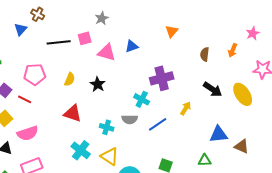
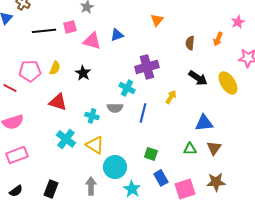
pink pentagon: (35, 74) -> (30, 71), moved
blue line: (158, 124) -> (143, 113), turned -42
brown triangle: (242, 146) -> (214, 148), moved, turned 42

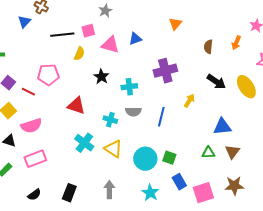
yellow semicircle: (55, 68) -> (79, 54), moved
cyan cross: (127, 88) -> (129, 87), moved, turned -35
cyan circle: (115, 167) -> (145, 159), moved

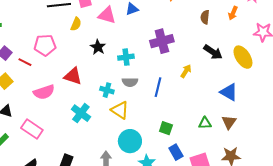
pink semicircle: (31, 126) -> (44, 92), moved
blue triangle: (222, 127) -> (229, 92), moved, turned 36
yellow triangle: (113, 149) -> (120, 110), moved
pink rectangle: (35, 159) -> (32, 129), turned 55
cyan circle: (145, 159) -> (130, 141), moved

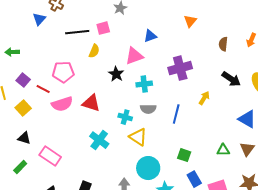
pink triangle: (107, 15) -> (134, 56), moved, turned -36
pink semicircle: (44, 92) -> (62, 104), moved

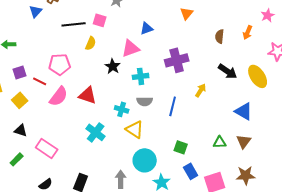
pink square: (103, 28) -> (100, 20), turned 32
purple square: (23, 80) -> (20, 72), turned 32
pink semicircle: (62, 104) -> (59, 96), turned -35

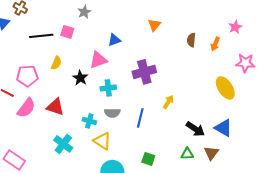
brown semicircle: (220, 36) -> (191, 40), moved
yellow semicircle: (91, 43) -> (56, 63), moved
black arrow: (228, 71) -> (195, 129), moved
blue triangle: (244, 111) -> (223, 128), moved

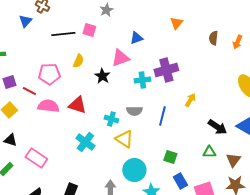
cyan cross: (108, 88) -> (142, 80), moved
pink semicircle: (26, 108) -> (48, 106), turned -120
brown triangle: (211, 153) -> (233, 160), moved

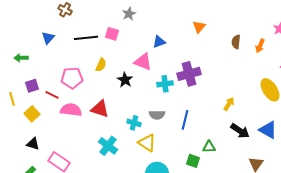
blue triangle: (25, 21) -> (48, 38), moved
pink triangle: (120, 58) -> (143, 62), turned 42
yellow arrow: (190, 100) -> (229, 104), moved
green triangle: (209, 152) -> (209, 147), moved

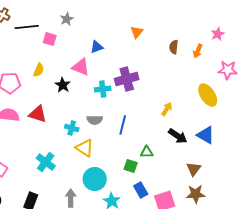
black line: (86, 38) -> (27, 27), moved
cyan cross: (108, 146) -> (46, 162), moved

